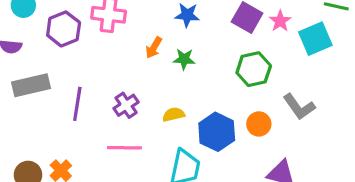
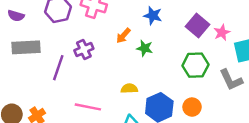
purple cross: (126, 105) -> (84, 49), moved
gray L-shape: (299, 107) -> (231, 80), moved

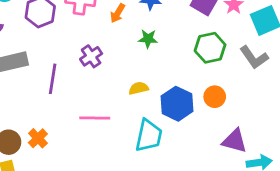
orange arrow: (123, 36) -> (118, 13), moved
purple cross: (84, 49) -> (91, 56), moved

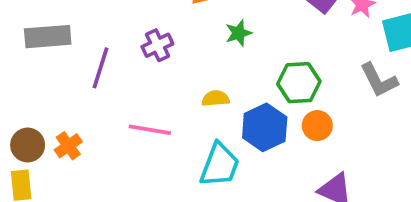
green star: (148, 39) -> (238, 33), turned -30
green hexagon: (210, 48) -> (299, 83), moved

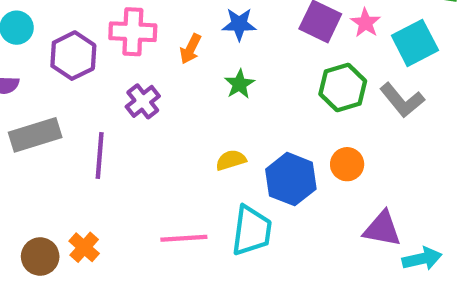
purple cross: (157, 45) -> (143, 101), moved
green hexagon: (299, 83) -> (343, 88), moved
pink line: (150, 130) -> (184, 238), moved

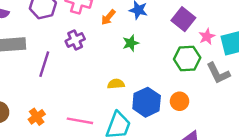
pink star: (366, 23) -> (207, 37), moved
orange cross: (84, 247) -> (37, 117), moved

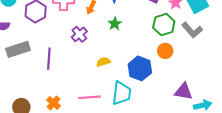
purple cross: (75, 40) -> (79, 34), moved
yellow semicircle: (116, 84) -> (103, 62), moved
orange circle: (180, 101) -> (165, 51), moved

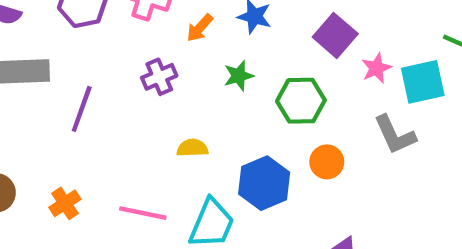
green hexagon: (164, 25) -> (301, 101), moved

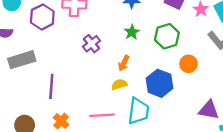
orange arrow: (200, 28) -> (124, 63), moved
purple line: (82, 109) -> (51, 86), moved
yellow semicircle: (192, 148) -> (119, 84), moved

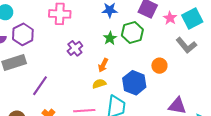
purple hexagon: (42, 17) -> (23, 34), moved
green hexagon: (167, 36) -> (132, 33), moved
purple line: (51, 86) -> (40, 86), turned 30

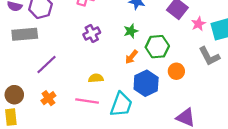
green hexagon: (132, 33) -> (157, 47), moved
orange arrow: (103, 65) -> (131, 57), moved
yellow semicircle: (99, 84) -> (96, 78), moved

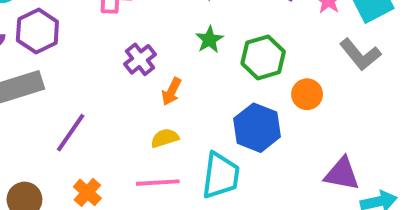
orange arrow: (131, 57) -> (171, 92), moved

